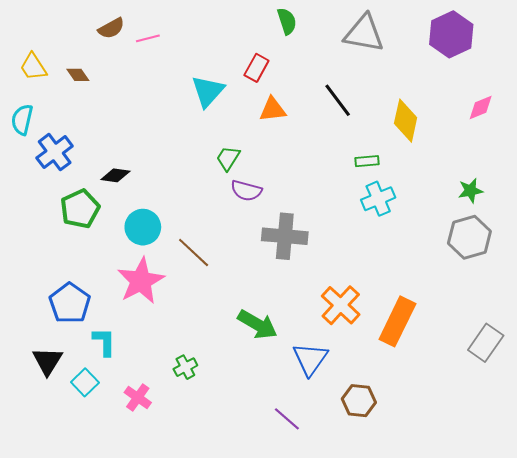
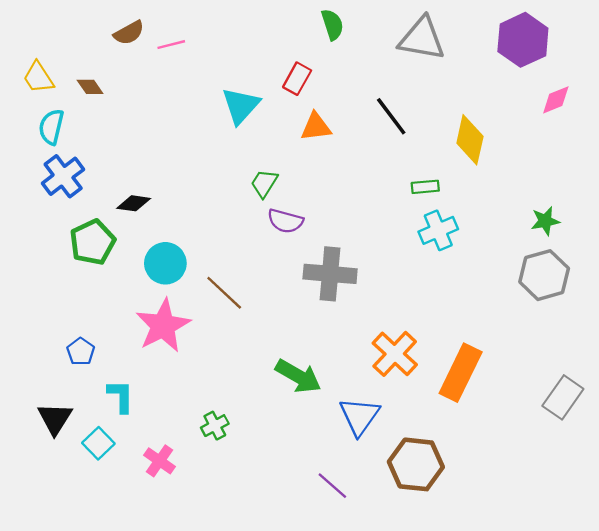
pink diamond: (481, 107) -> (556, 100), moved
cyan semicircle: (22, 120) -> (51, 127), moved
blue pentagon: (70, 303) -> (81, 352), size x0.6
brown hexagon: (359, 401) -> (416, 464), size x1.4

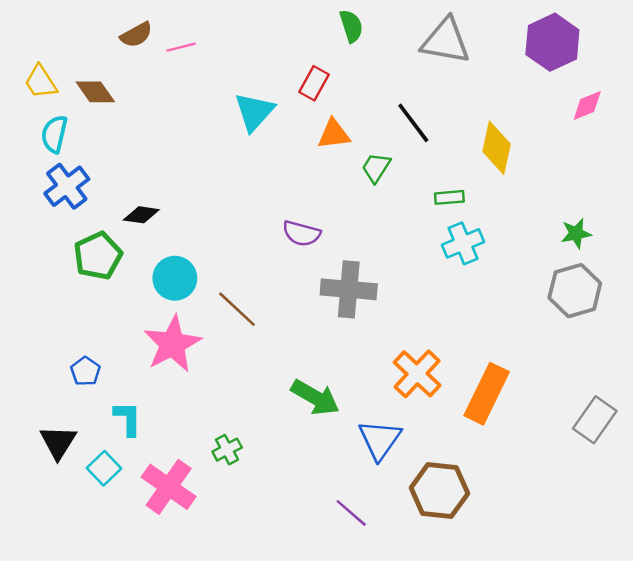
brown diamond: (90, 87) -> (95, 92), size x1.4
green trapezoid: (264, 183) -> (376, 168), moved
pink cross: (159, 461) -> (169, 487), size x1.6

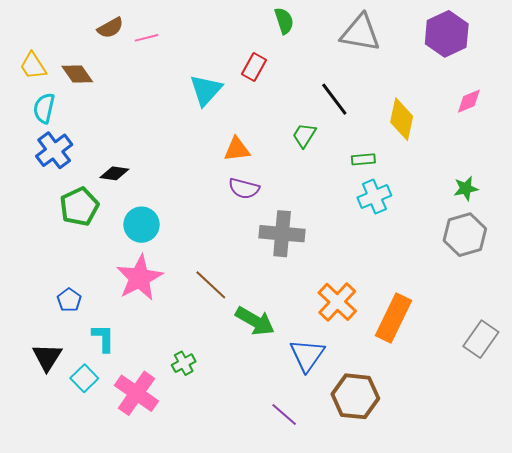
pink diamond: (587, 106) -> (469, 101), moved
orange triangle: (334, 134) -> (237, 149), moved
brown line: (237, 309) -> (211, 285), moved

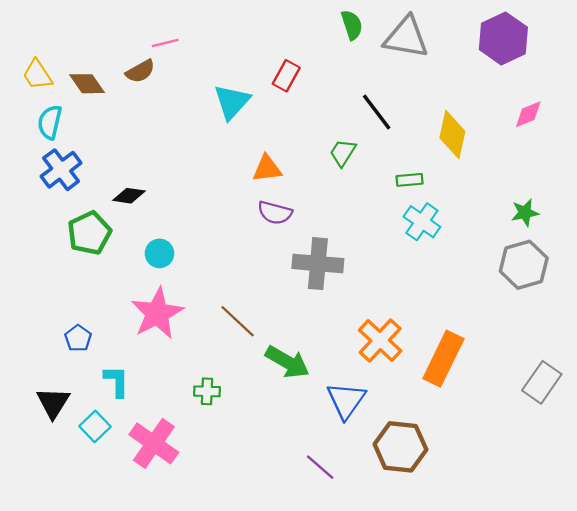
green semicircle: (284, 21) -> (352, 25), moved
brown semicircle: (110, 28) -> (140, 71), moved
cyan cross: (374, 197) -> (422, 222), turned -32
cyan circle: (141, 225) -> (159, 253), size x0.7
green cross: (184, 363) -> (207, 391), moved, turned 30

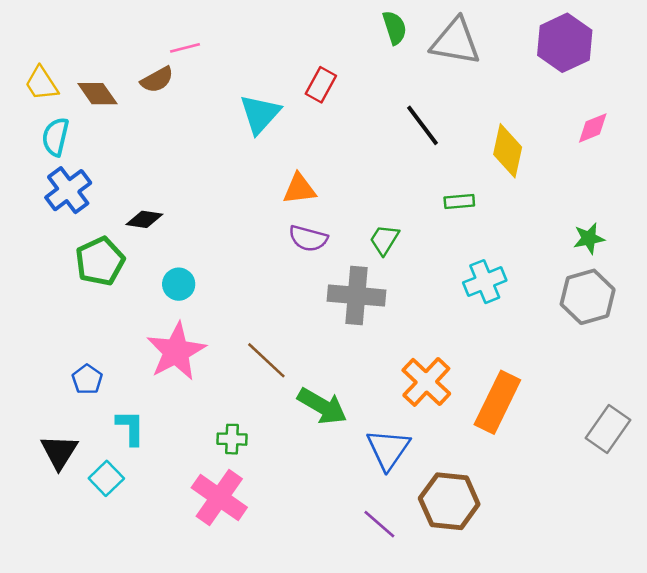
green trapezoid: (343, 153) -> (384, 240), moved
cyan cross: (422, 222) -> (485, 282), moved, turned 33
pink cross: (154, 443) -> (219, 497), moved
purple line: (320, 467) -> (379, 524), moved

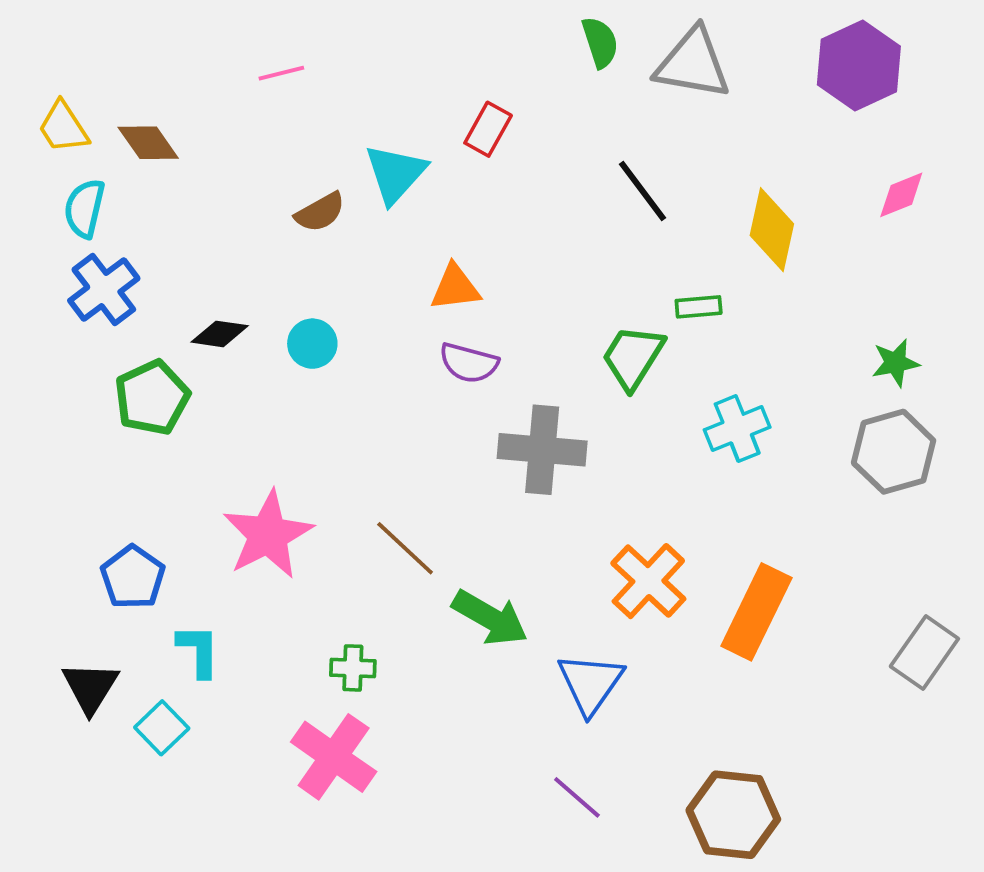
brown semicircle: (157, 80) -> (320, 212), moved
green trapezoid: (384, 240) -> (633, 357), moved, size x1.4
cyan circle: (179, 284) -> (312, 344), moved
blue pentagon: (87, 379) -> (133, 577), size x1.4
brown hexagon: (449, 501) -> (733, 815), moved

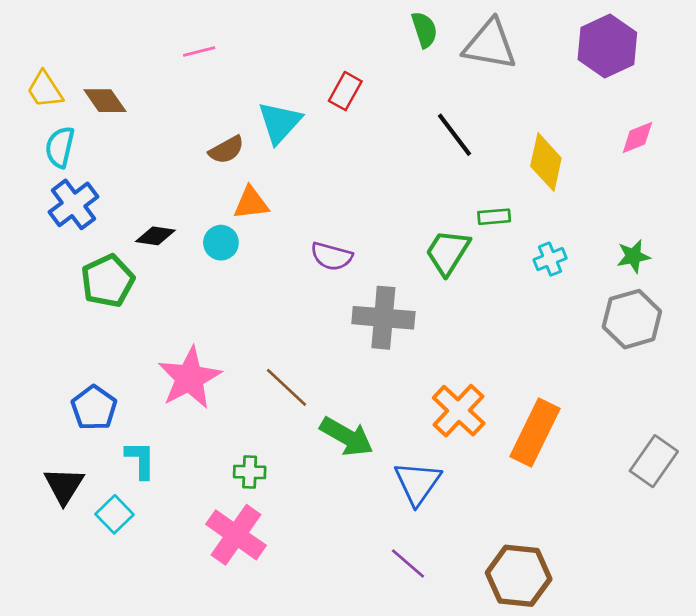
orange triangle: (455, 288) -> (251, 203), moved
cyan cross: (737, 429) -> (550, 259), moved, size x0.7

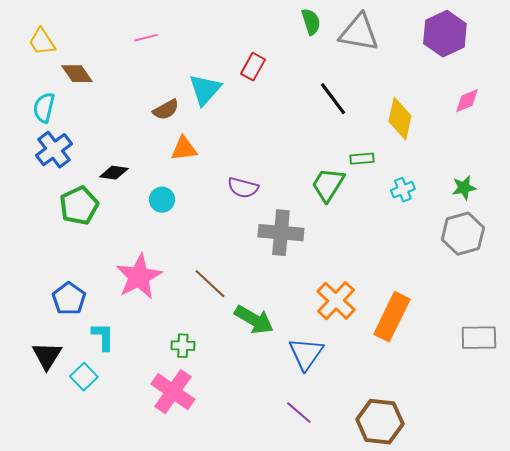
yellow trapezoid: (45, 90) -> (42, 42), moved
cyan circle: (221, 243) -> (162, 200), moved
gray rectangle: (654, 461) -> (479, 338), turned 54

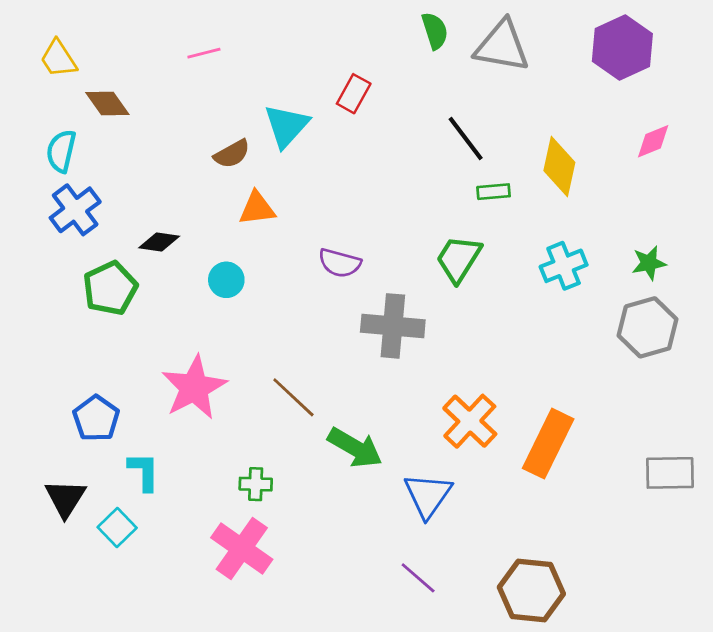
green rectangle: (362, 159) -> (494, 192), moved
cyan cross: (403, 190) -> (564, 266), size x1.4

